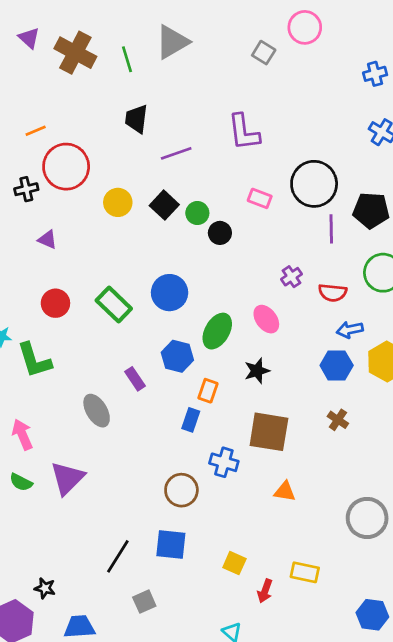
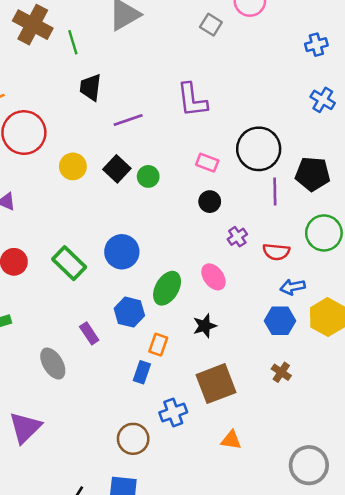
green line: (127, 59) -> (73, 42), moved
black circle: (220, 233) -> (210, 202), moved
brown square: (269, 432) -> (216, 384), turned -30
blue cross: (224, 462) -> (173, 412), turned -36

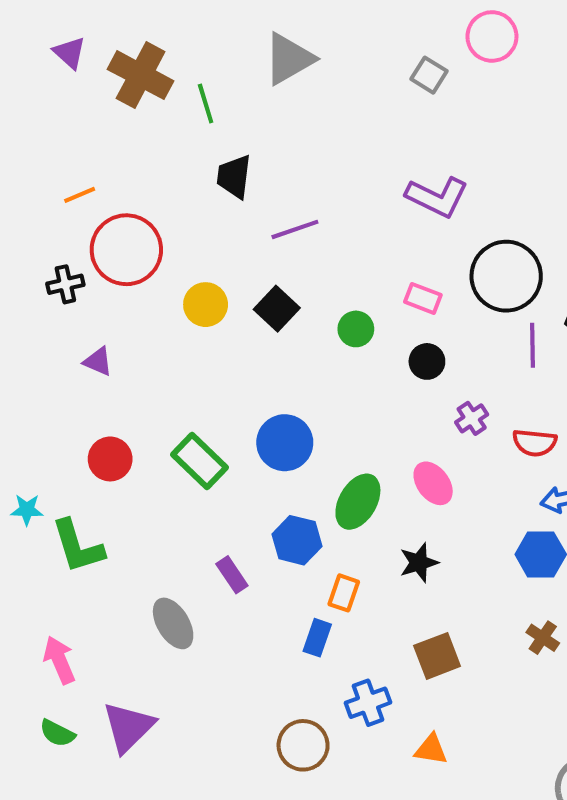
purple L-shape: (192, 100) -> (437, 197), moved, turned -57
green circle: (148, 176) -> (356, 329), moved
brown square: (216, 384) -> (437, 656), size x0.7
orange triangle: (231, 440) -> (431, 749), moved

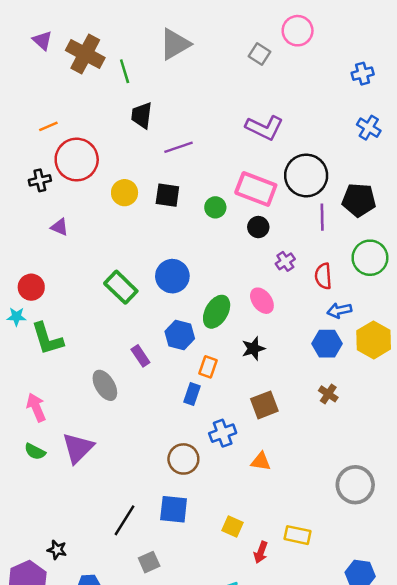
pink rectangle: (423, 298) -> (256, 189), size x1.8
black square: (277, 309) -> (167, 195), turned -35
red semicircle: (535, 443) -> (323, 276), turned 80
red circle: (110, 459) -> (31, 287), moved

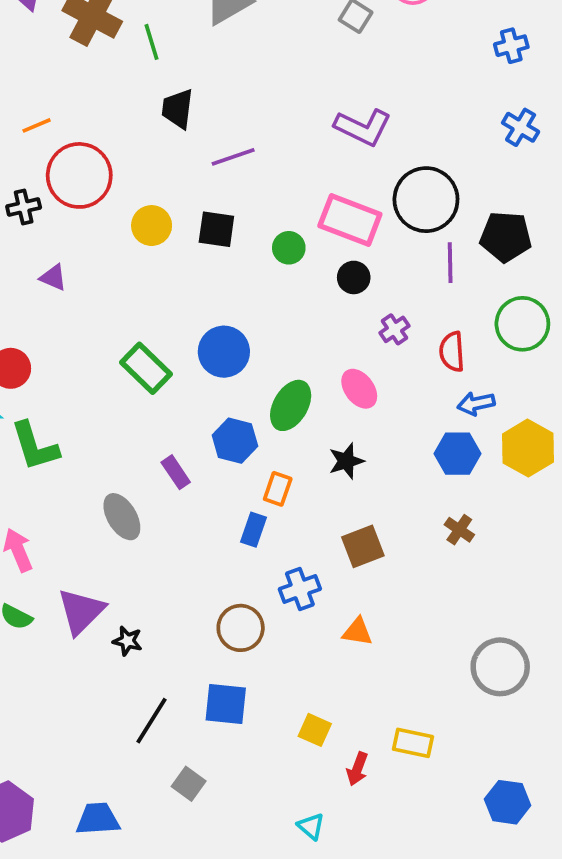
black star: (57, 550) -> (127, 641), moved
gray square: (149, 562) -> (189, 784), turned -30

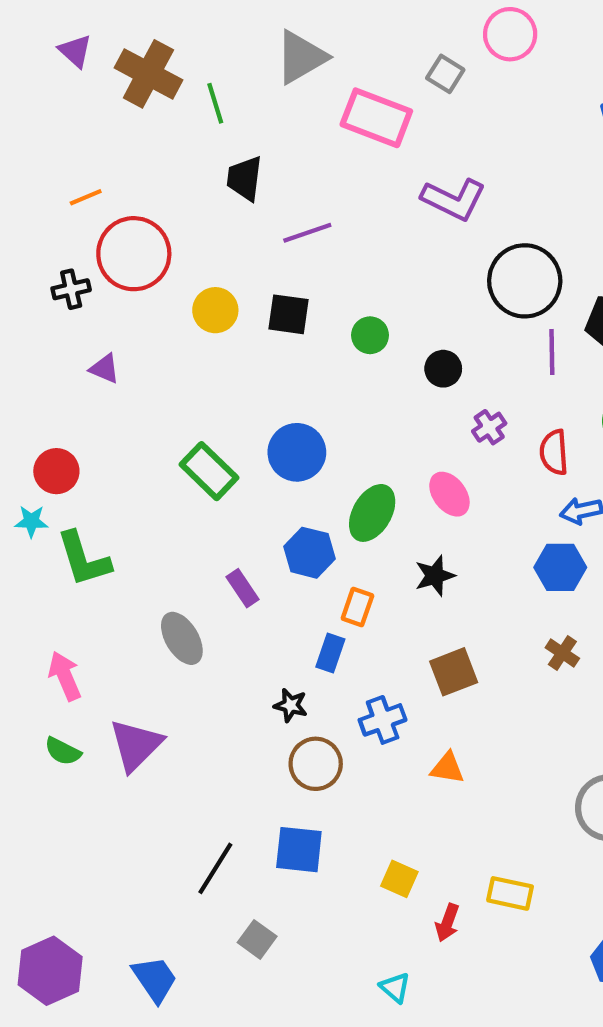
pink rectangle: (350, 220) -> (376, 118), moved
black star: (127, 641) -> (291, 705), moved
blue trapezoid: (98, 819) -> (155, 979), turned 60

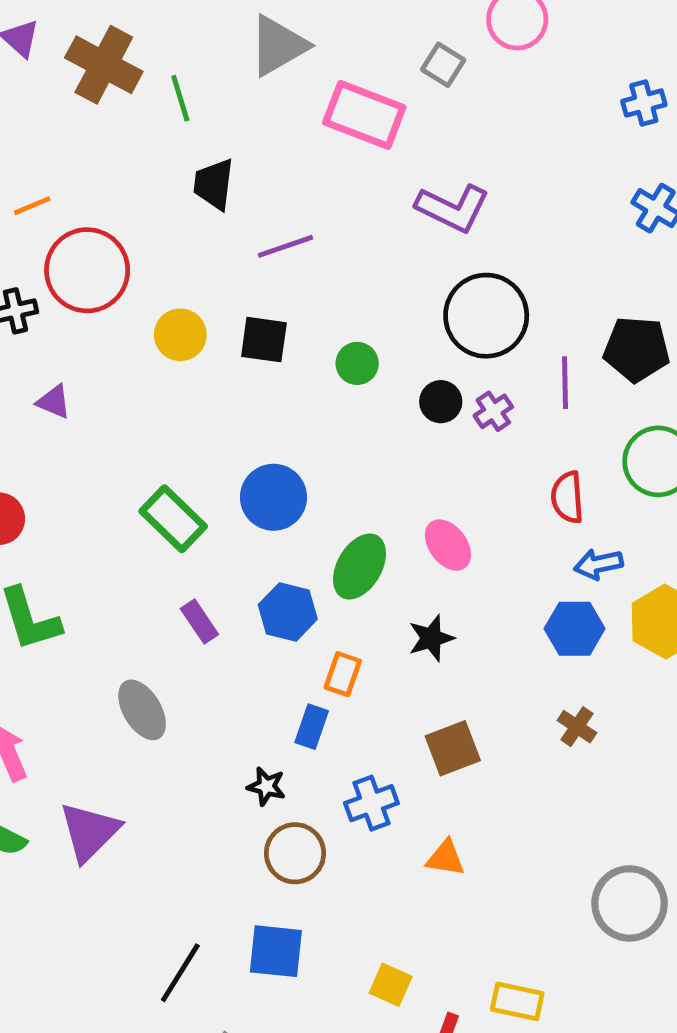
black circle: (525, 281) -> (486, 316), moved
purple cross: (489, 427) -> (493, 411), moved
purple rectangle: (243, 588) -> (199, 621), moved

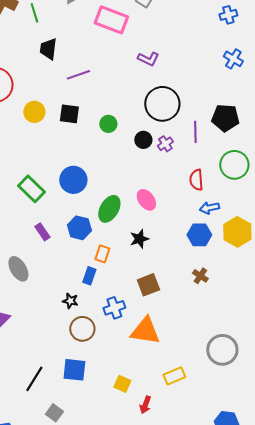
purple L-shape: (453, 208) -> (148, 59), size x0.7
orange triangle: (446, 858) -> (145, 331), size x1.8
yellow rectangle: (517, 1001) -> (174, 376), moved, turned -35

